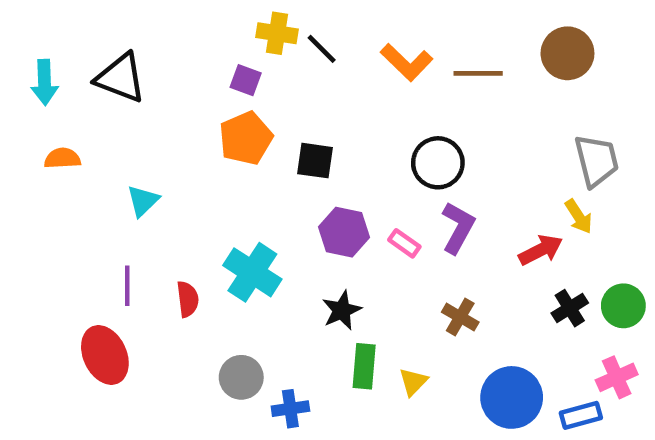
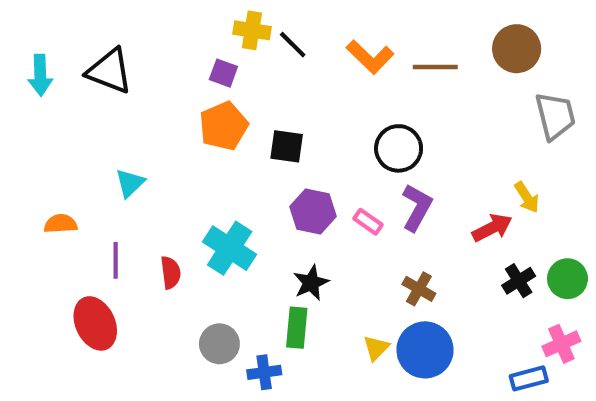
orange semicircle: (62, 158) -> (61, 224), moved
gray trapezoid: (597, 161) -> (555, 116), moved
green rectangle: (364, 366) -> (297, 328), moved
blue circle: (512, 397) -> (425, 350), moved

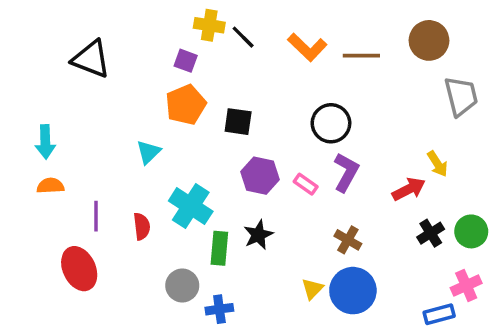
cyan arrow: (40, 75) -> (45, 142), moved
cyan triangle: (130, 183) -> (148, 152), moved
green rectangle: (297, 328) -> (219, 248), moved

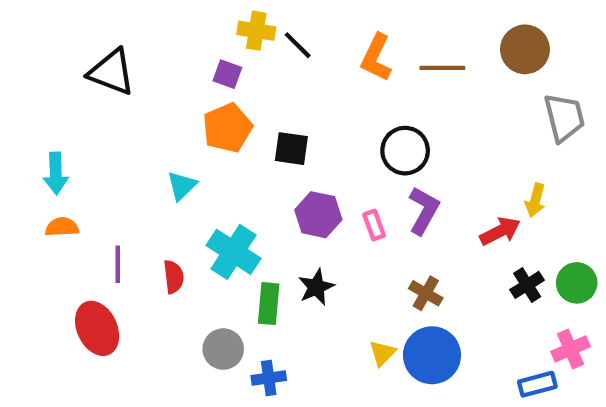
orange L-shape: (307, 47) -> (376, 58), turned 72
yellow arrow: (437, 164) -> (535, 200), turned 48
pink rectangle: (306, 184) -> (374, 225), turned 35

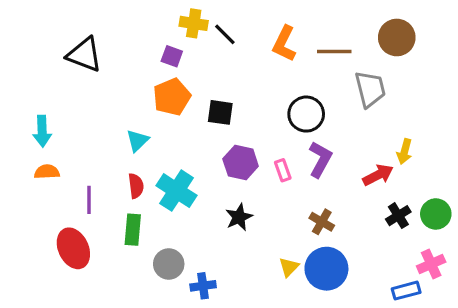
gray trapezoid: (564, 118) -> (370, 89), moved
red semicircle: (174, 277) -> (136, 186), moved
green rectangle: (269, 304) -> (133, 230), moved

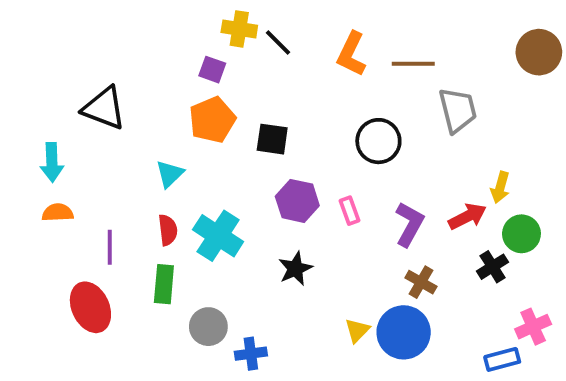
brown circle: (397, 37) -> (539, 52), moved
black triangle: (84, 55) -> (104, 108), moved
purple L-shape: (320, 159) -> (409, 224), moved
green circle: (436, 214) -> (521, 234), moved
brown cross: (322, 222) -> (421, 282), moved

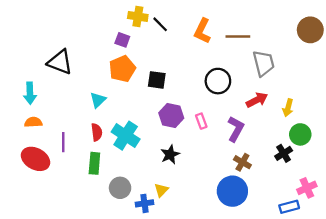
red arrow: (467, 216) -> (257, 100), moved
red ellipse: (90, 307) -> (36, 159), moved, turned -36
yellow triangle: (357, 330) -> (161, 190), moved

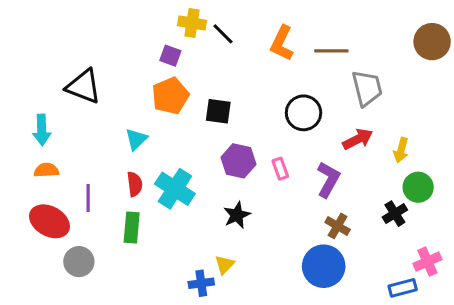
gray circle: (120, 188) -> (79, 262), moved

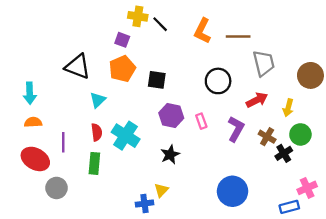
brown circle: (432, 42) -> (310, 75), moved
black triangle: (84, 87) -> (78, 67), moved
brown cross: (338, 226) -> (267, 137), moved

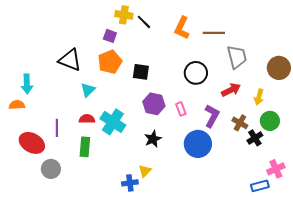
orange semicircle: (33, 122) -> (17, 105), moved
red semicircle: (97, 132) -> (87, 119), turned -84
blue circle: (232, 191) -> (198, 144), moved

